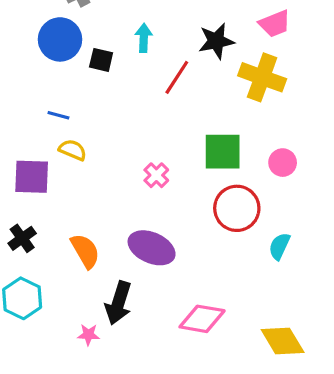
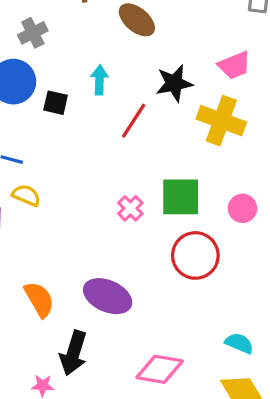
pink cross: (156, 175) -> (130, 208), moved
cyan semicircle: (279, 246) -> (239, 343), moved, turned 88

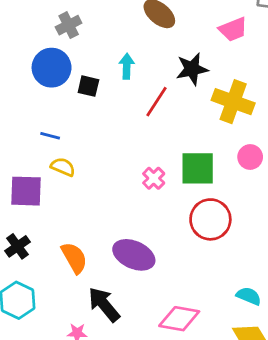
pink trapezoid: (234, 65) -> (233, 29), moved
pink circle: (242, 208) -> (250, 157), moved
black arrow: (73, 353) -> (104, 305), turned 123

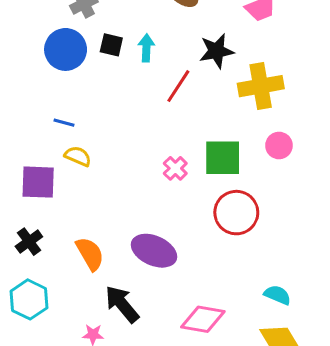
black square: (88, 86) -> (111, 45), moved
yellow cross: (233, 102) -> (261, 86), turned -30

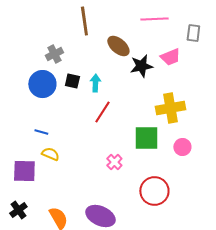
black star: (216, 51) -> (141, 66), moved
red line: (178, 86) -> (102, 112), moved
green square: (223, 158) -> (146, 138), moved

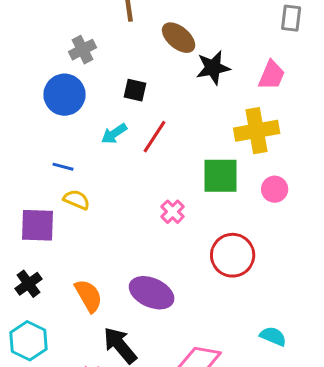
pink trapezoid: (170, 57) -> (272, 75), moved, turned -45
black square: (72, 81) -> (135, 90), moved
cyan arrow: (95, 83) -> (114, 134), moved, turned -126

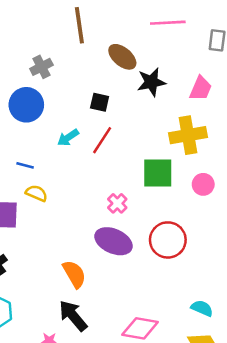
black square: (135, 90) -> (100, 102), moved
purple ellipse: (152, 293) -> (114, 241), moved
orange semicircle: (89, 296) -> (74, 274), moved

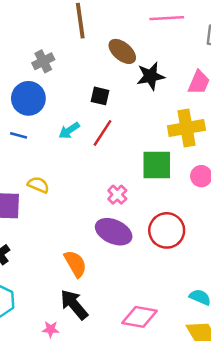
blue line: (25, 165) -> (19, 135), moved

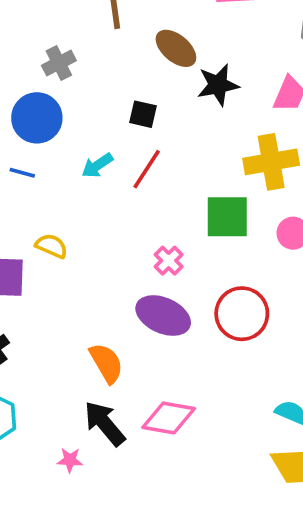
pink diamond: (140, 317) -> (169, 418), moved

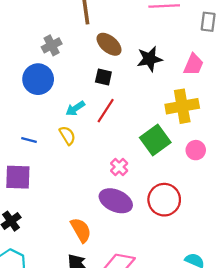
brown ellipse: (176, 48) -> (109, 44), moved
blue line: (22, 173) -> (29, 140), moved
green square: (227, 217) -> (155, 140), turned -36
yellow semicircle: (52, 246) -> (67, 135), moved, turned 36

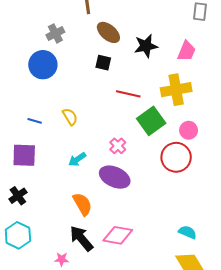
cyan arrow: (75, 108) -> (77, 159), moved
red line: (106, 111) -> (128, 94), moved, turned 70
red circle: (164, 200) -> (176, 157), moved

